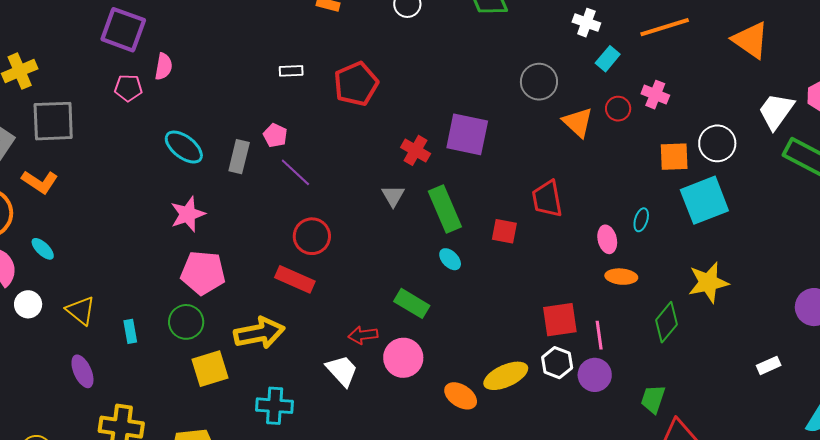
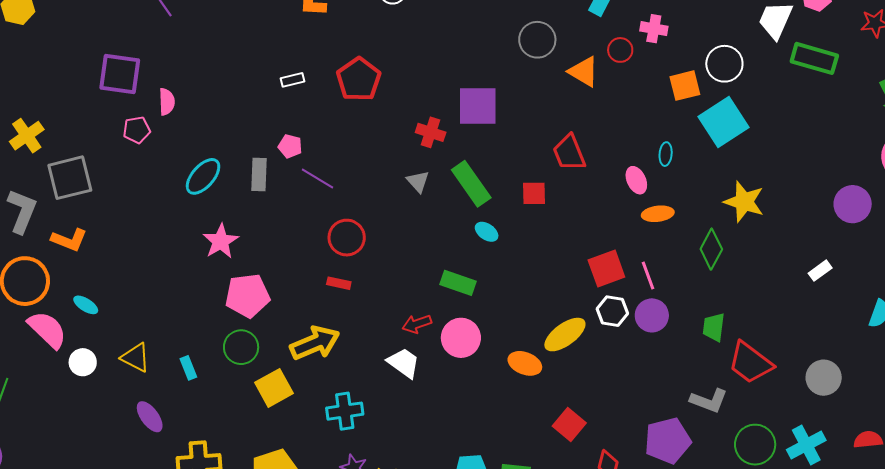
cyan ellipse: (184, 147) -> (203, 176), turned -75
red rectangle: (295, 279) -> (339, 283), size x0.6
yellow star: (708, 282) -> (744, 202), turned -30

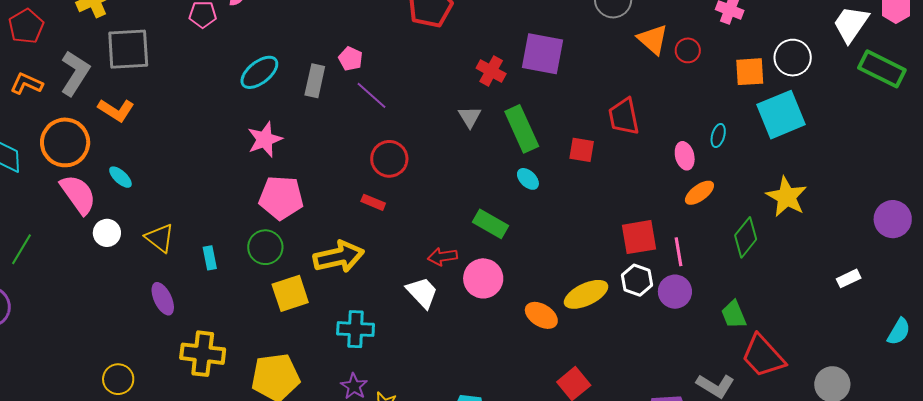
red circle: (620, 50) -> (688, 50), moved
orange ellipse: (658, 214) -> (699, 193), turned -40
green trapezoid: (714, 327) -> (734, 314), turned -40

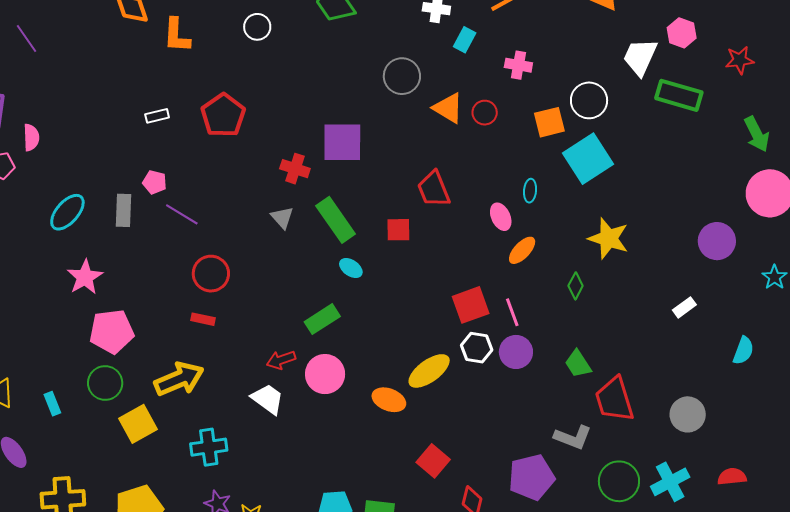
green rectangle: (491, 224) -> (322, 319), turned -52
green diamond: (746, 237) -> (576, 286), size x0.7
red trapezoid: (763, 356) -> (614, 399), turned 36

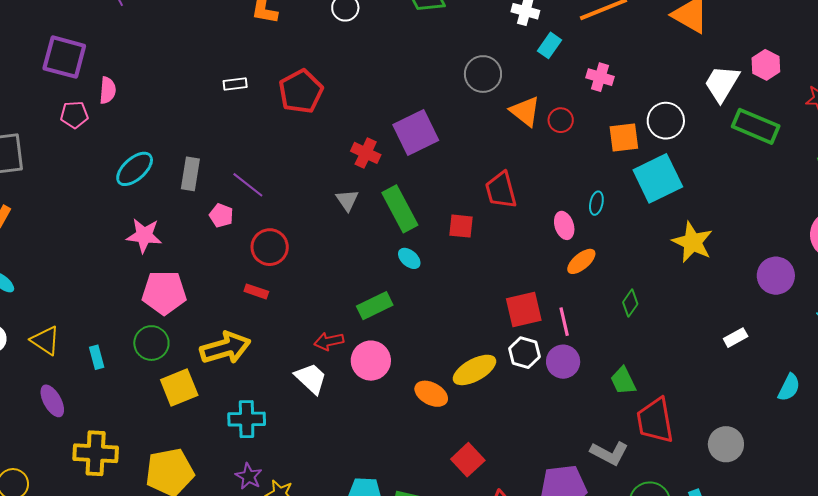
purple square: (342, 142) -> (416, 133), turned -33
pink pentagon: (155, 182) -> (221, 215), moved
yellow star: (608, 238) -> (692, 242), moved
pink star: (85, 277) -> (144, 235), turned 30

